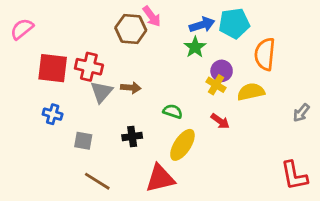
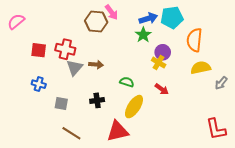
red square: (53, 68) -> (39, 50), size x0.7
yellow semicircle: (251, 92) -> (201, 68), moved

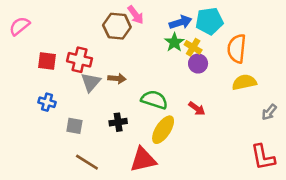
yellow cross: (159, 63) -> (193, 47), moved
green semicircle: (127, 82) -> (154, 100), size x1.5
gray arrow: (221, 83) -> (269, 112), moved

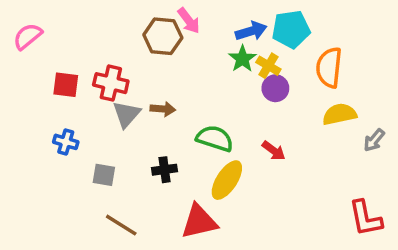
gray arrow: (269, 112) -> (374, 140), moved

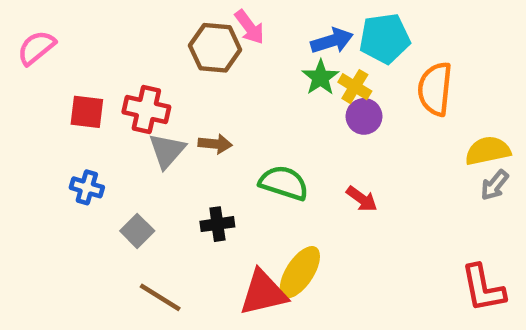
yellow semicircle: (339, 114) -> (488, 151), moved
gray square: (104, 175) -> (137, 231), turned 35
yellow ellipse: (227, 180) -> (300, 272), moved

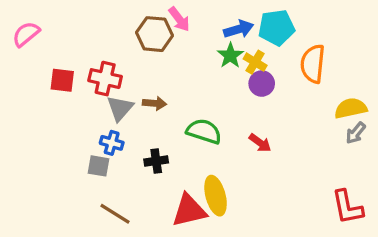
blue cross: (87, 187) -> (112, 143), moved
gray square: (137, 231) -> (98, 166), turned -35
yellow ellipse: (300, 272) -> (216, 196), turned -48

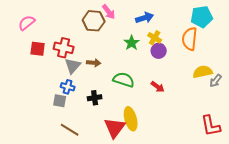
cyan pentagon: (277, 27) -> (202, 17), moved
pink semicircle: (26, 34) -> (27, 23), moved
green star: (230, 56) -> (132, 43), moved
yellow semicircle: (351, 108) -> (203, 72), moved
red triangle: (189, 210) -> (115, 128), turned -40

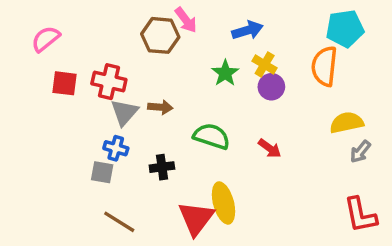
gray arrow: (216, 81) -> (360, 152), moved

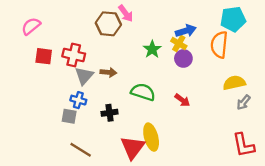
blue arrow: (247, 30) -> (186, 31), moved

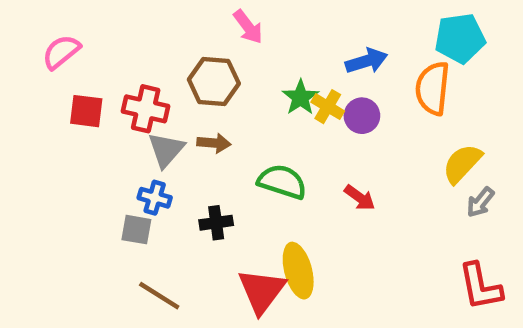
brown hexagon: (108, 24) -> (214, 81), moved
yellow cross: (179, 43) -> (328, 107), moved
yellow semicircle: (234, 83) -> (462, 163), turned -35

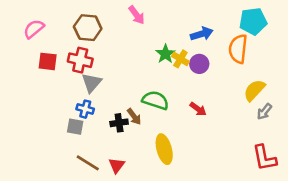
brown hexagon: (214, 81) -> (88, 28), moved
brown arrow: (214, 143) -> (134, 117), moved, turned 48
red triangle: (262, 291) -> (117, 165), moved, size x0.6

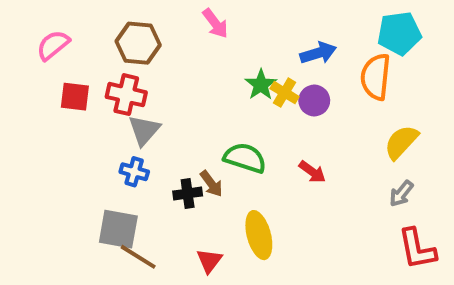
gray arrow: (264, 112) -> (401, 194), moved
gray square: (75, 127) -> (118, 229), moved, size x1.5
red triangle: (117, 165) -> (209, 261), moved

